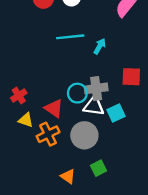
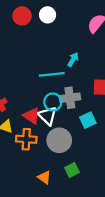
cyan line: (70, 37) -> (52, 74), moved
white triangle: (94, 106) -> (48, 116), moved, turned 36
orange cross: (48, 134) -> (26, 139), turned 30

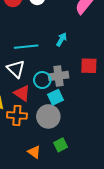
cyan line: (52, 74) -> (26, 47), moved
white triangle: (48, 116) -> (16, 69), moved
cyan square: (88, 120) -> (55, 97), moved

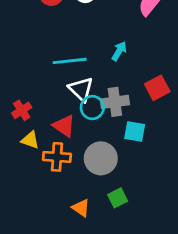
red square: (89, 66) -> (157, 88), turned -30
white triangle: (16, 69) -> (81, 89), moved
cyan square: (55, 97) -> (135, 132), moved, turned 35

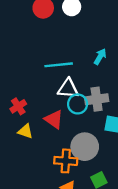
white triangle: (81, 89) -> (68, 89), turned -40
orange cross: (57, 157) -> (66, 161), moved

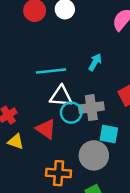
gray circle: (85, 147) -> (94, 155), moved

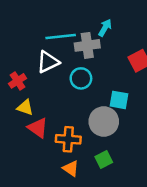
white triangle: (61, 96) -> (48, 62), moved, turned -30
gray cross: (91, 108) -> (87, 45), moved
red triangle: (46, 129) -> (38, 128), moved

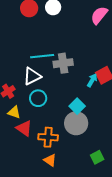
cyan arrow: (105, 28) -> (92, 80), moved
cyan circle: (81, 78) -> (38, 98), moved
cyan square: (119, 100) -> (77, 106), moved, turned 35
green square: (104, 160) -> (97, 157), moved

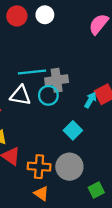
white triangle: (32, 76) -> (20, 95), turned 36
cyan circle: (38, 98) -> (48, 95), moved
gray circle: (76, 123) -> (69, 167), moved

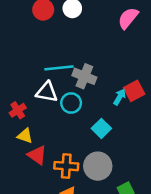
gray cross: (57, 80) -> (84, 76), turned 30
cyan circle: (48, 95) -> (71, 103), moved

